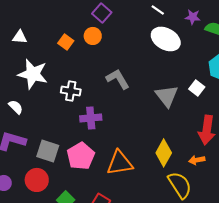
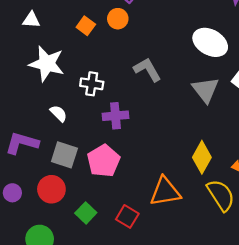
white ellipse: (166, 39) -> (210, 42), moved
white semicircle: (16, 107) -> (59, 113), moved
orange triangle: (120, 163) -> (165, 192), moved

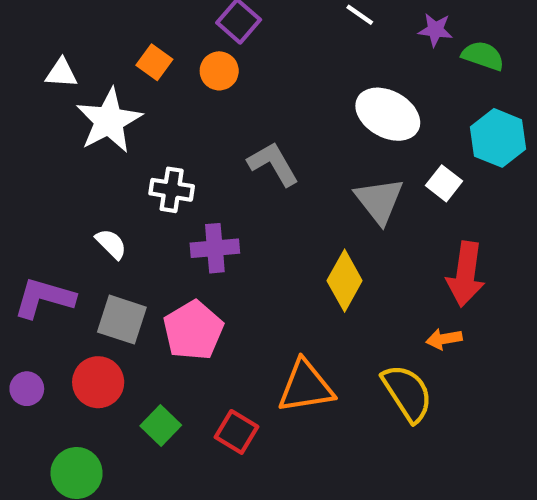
orange square: (86, 26) -> (154, 62), moved
white star: (47, 64) -> (109, 121), moved, turned 30
yellow diamond: (202, 157) -> (345, 281), moved

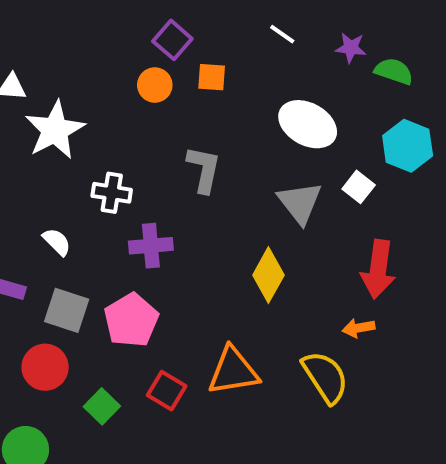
orange square: (154, 62) -> (212, 77), moved, turned -32
gray L-shape: (273, 164) -> (204, 169), turned 42
red square: (236, 432) -> (167, 391), moved

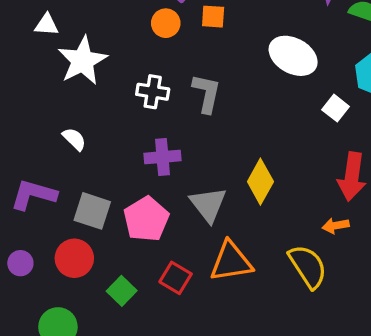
white cross: (112, 193) -> (153, 92), moved
gray triangle: (300, 203) -> (208, 204), moved
white semicircle: (57, 242) -> (74, 139), moved

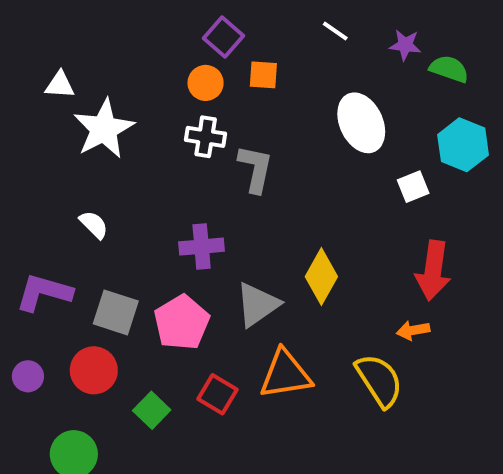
white ellipse: (293, 56) -> (361, 123), turned 36
white cross: (153, 92) -> (206, 137), moved
white square: (336, 108) -> (413, 187), turned 30
gray triangle: (208, 204) -> (257, 304), turned 33

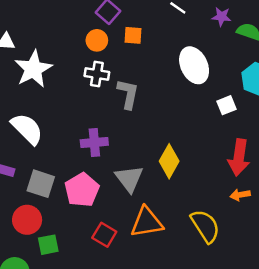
white semicircle: (94, 225) -> (27, 129), size x1.8
gray triangle: (257, 304) -> (129, 179), turned -32
orange arrow: (413, 330) -> (240, 195), moved
green square: (152, 410) -> (48, 245), moved, turned 35

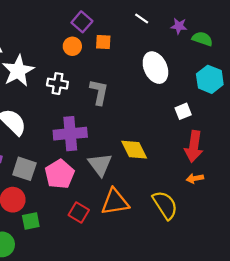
white cross: (97, 74) -> (57, 84), moved
white square: (226, 105) -> (183, 111), moved
purple cross: (94, 143) -> (70, 134), size x1.4
yellow diamond: (169, 161) -> (134, 150), turned -56

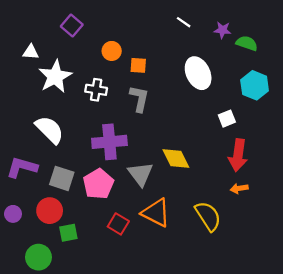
purple square: (82, 22) -> (72, 25), moved
orange square: (103, 42) -> (138, 65), moved
orange triangle: (115, 202) -> (156, 213), turned 36

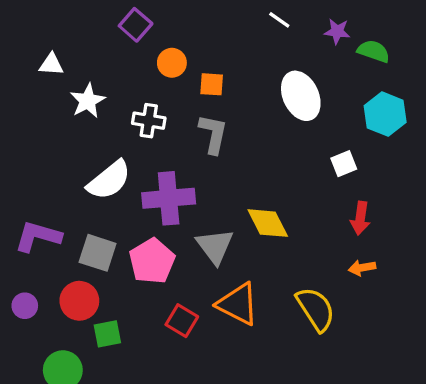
purple square: (72, 25) -> (136, 25), moved
white star: (55, 76) -> (88, 101), size x0.7
white semicircle: (50, 130) -> (109, 180), moved, turned 96
red arrow: (238, 155) -> (360, 218), size x0.7

